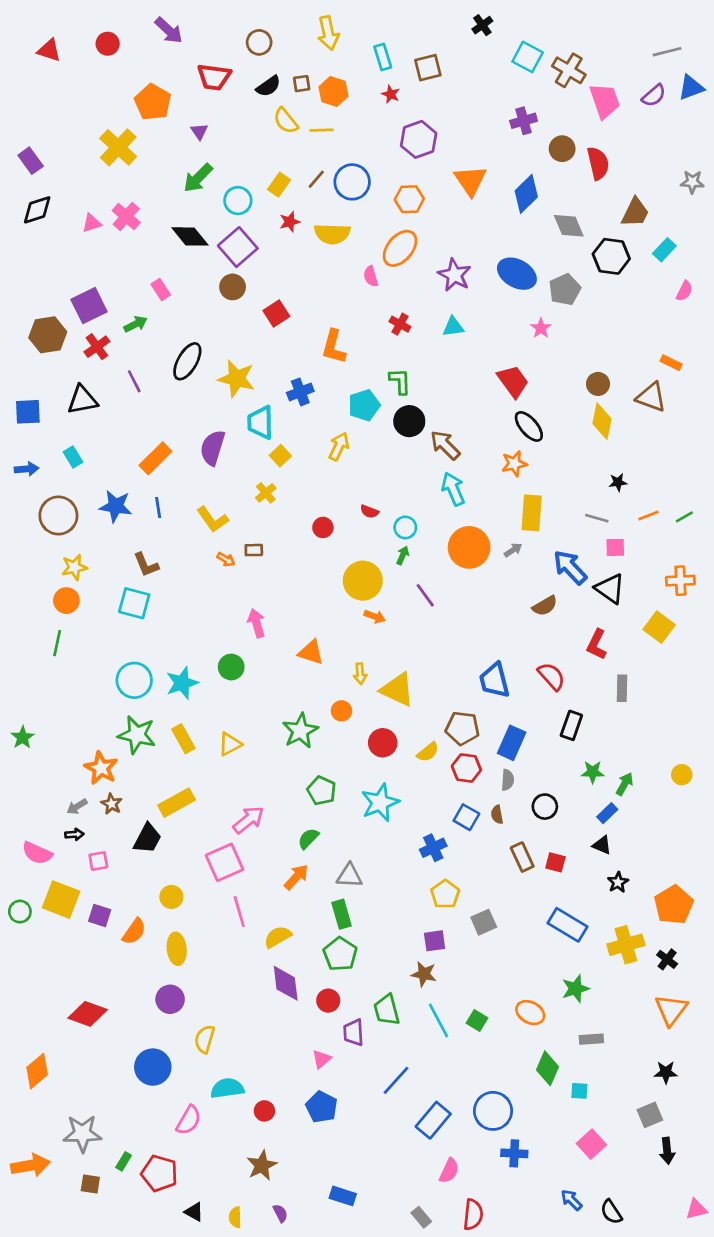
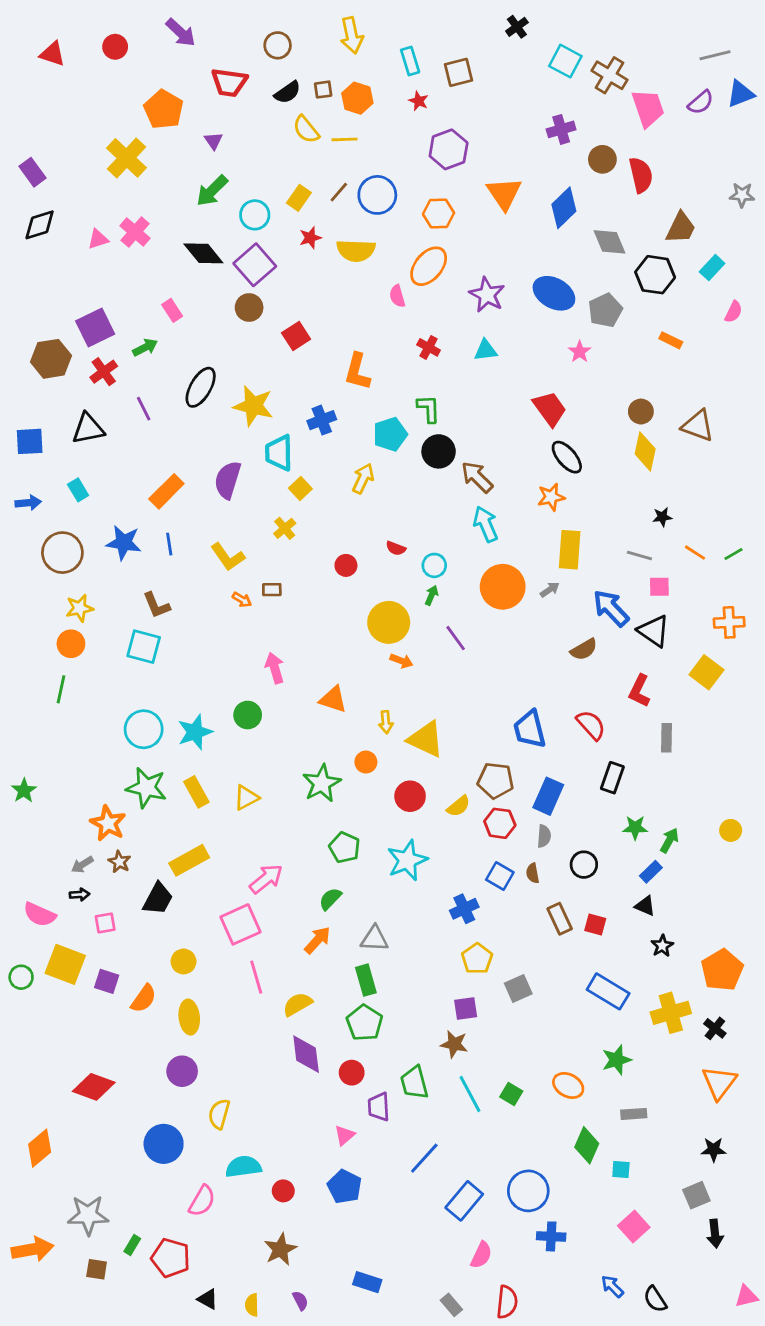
orange rectangle: (671, 363) -> (671, 340), moved
orange line: (649, 516) -> (695, 553), turned 54

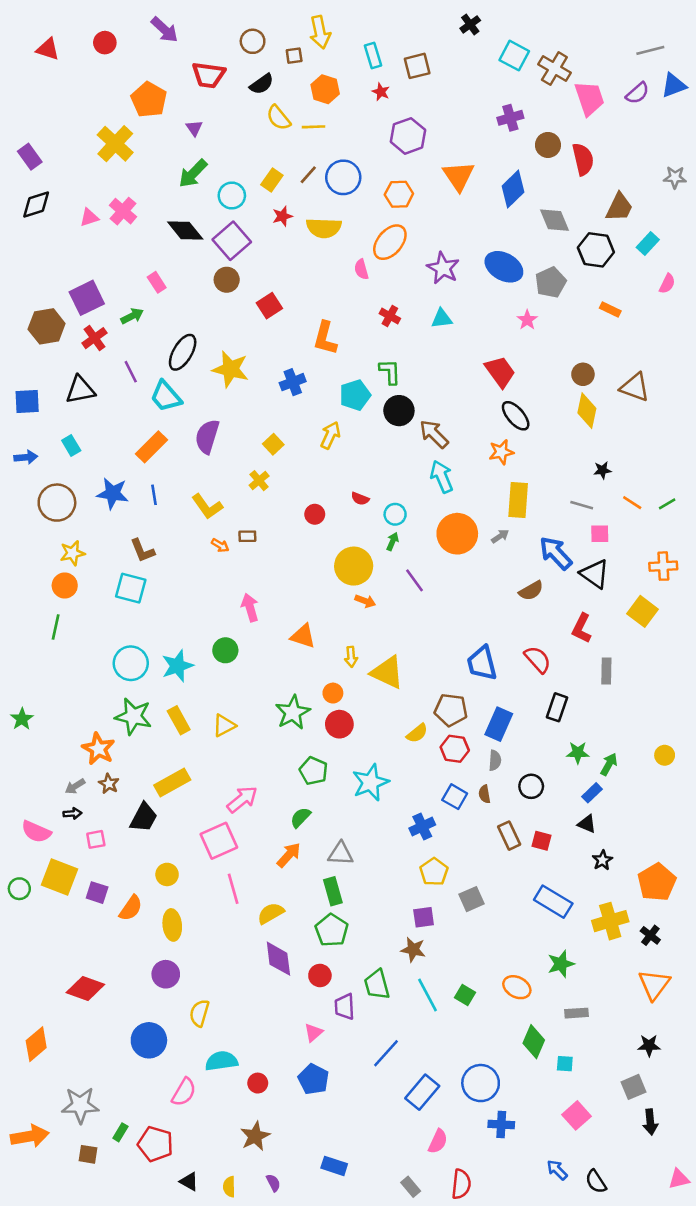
brown square: (323, 90) -> (294, 56), moved
cyan trapezoid: (279, 453) -> (166, 396), moved, turned -40
red circle: (410, 796) -> (339, 724), moved

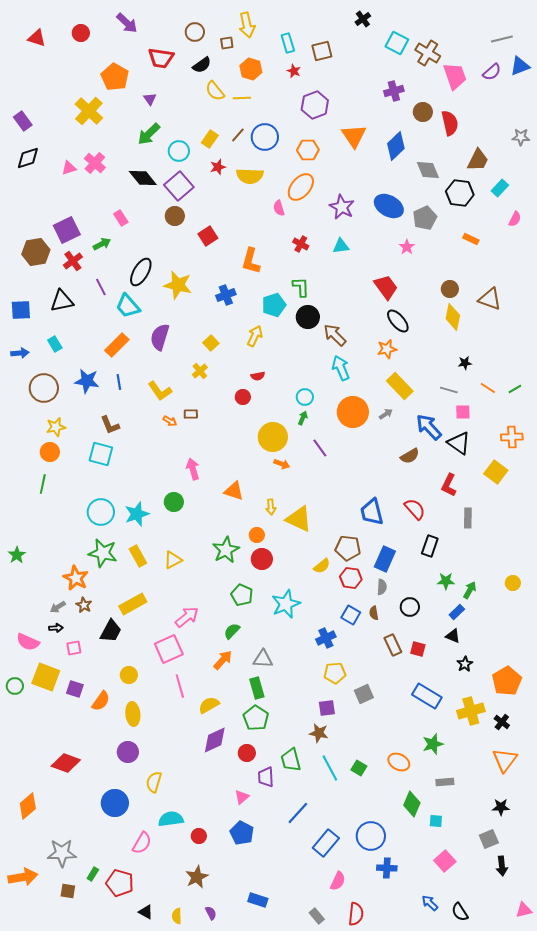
red semicircle: (360, 499) -> (258, 376), moved, turned -32
yellow rectangle: (518, 500) -> (400, 386), turned -48
yellow pentagon: (434, 872) -> (335, 673), turned 30
purple diamond: (278, 959) -> (215, 740), turned 72

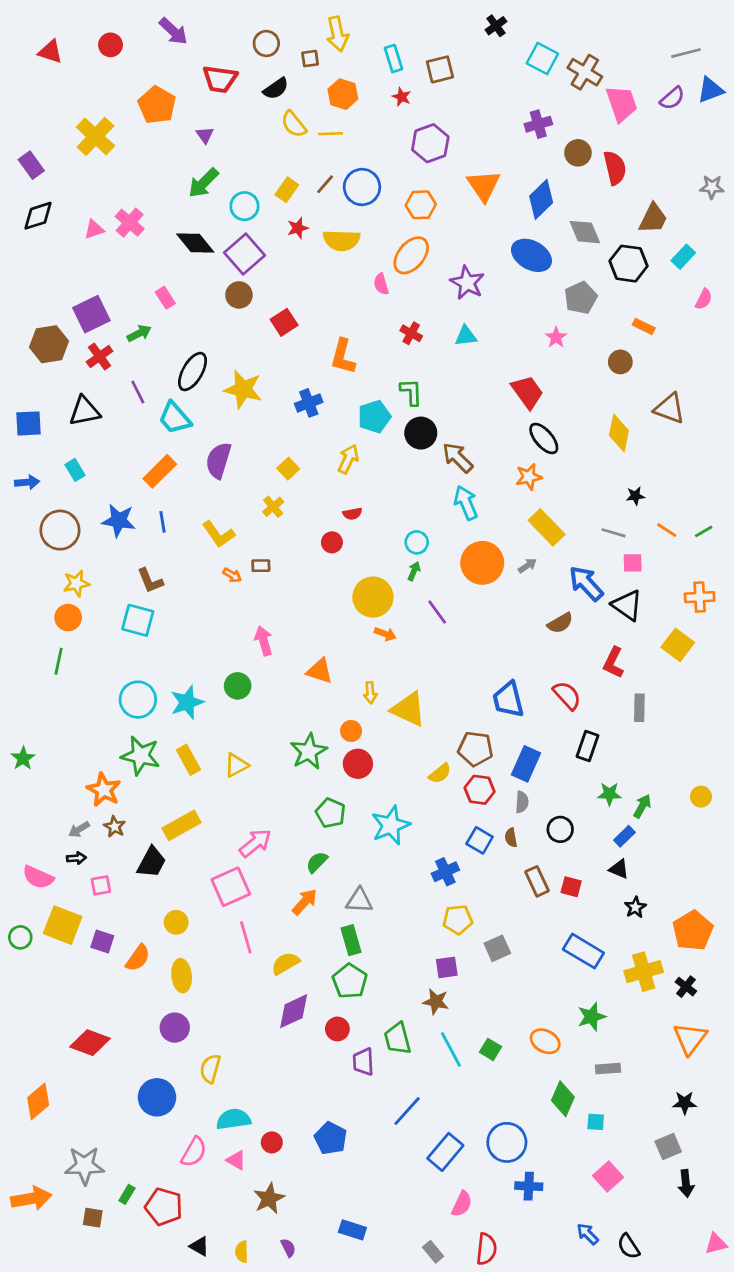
yellow cross: (89, 111) -> (95, 136), moved
blue ellipse: (389, 206) -> (531, 255), moved
brown circle: (450, 289) -> (620, 362), moved
pink triangle: (242, 797) -> (236, 1160), moved, turned -49

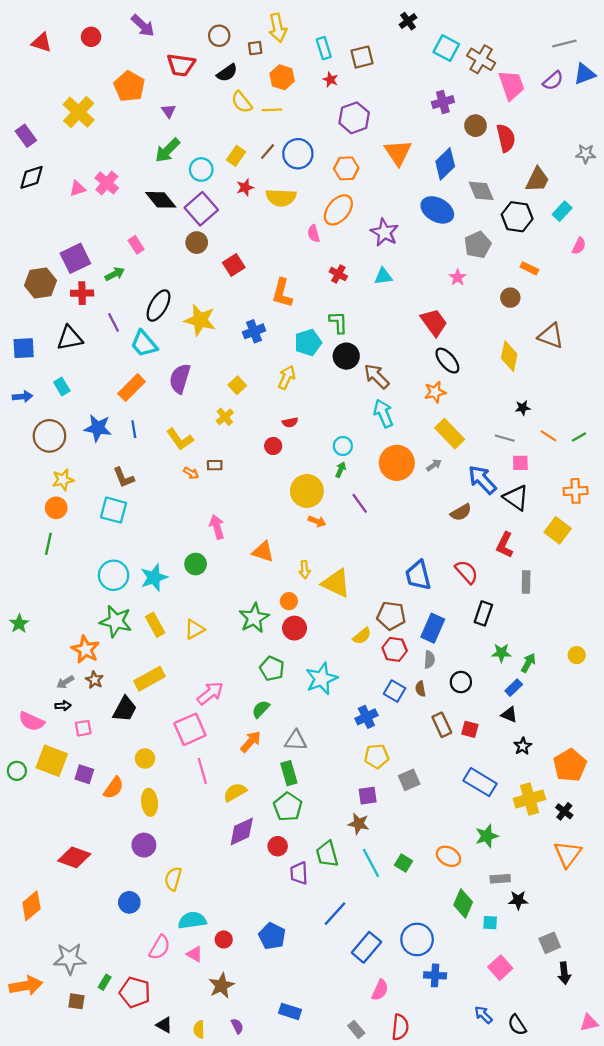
red cross: (100, 356) -> (82, 293), turned 35
blue circle: (157, 1097) -> (129, 902), size x0.7
black star: (685, 1103) -> (518, 900), moved

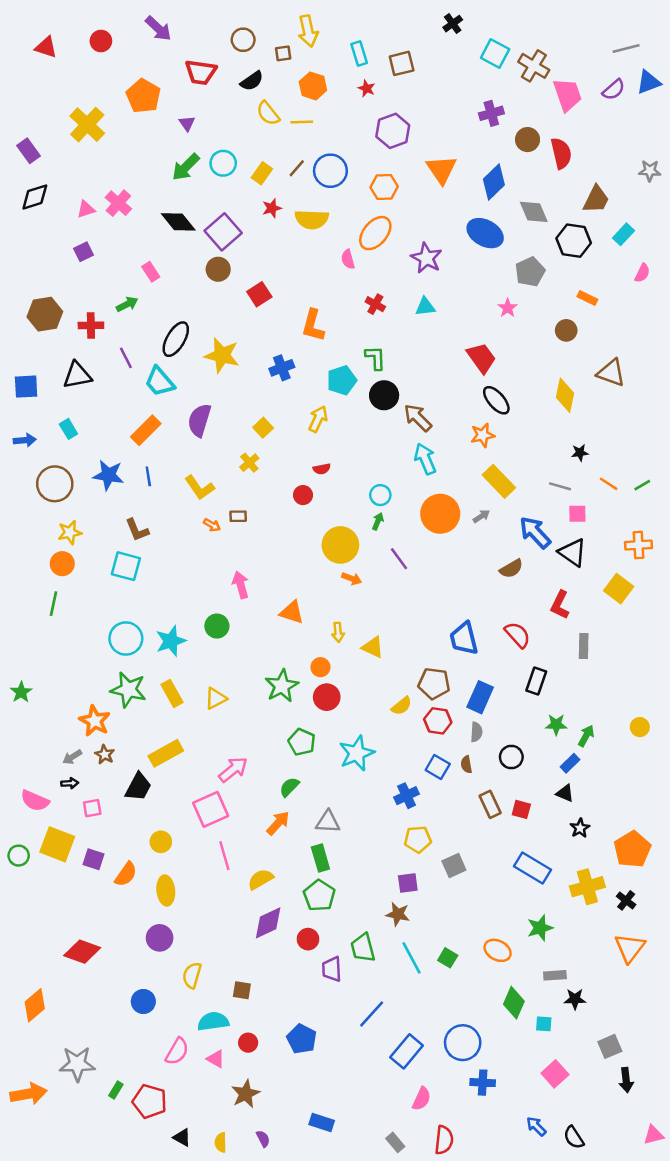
cyan circle: (201, 169) -> (223, 163), moved
purple square: (75, 258) -> (83, 252), moved, size x0.6
yellow triangle: (336, 583) -> (373, 647), size x0.7
brown square: (76, 1001) -> (242, 990), moved

